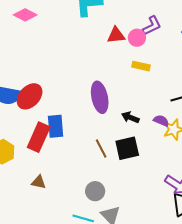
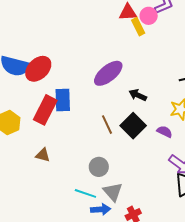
yellow rectangle: (141, 66) -> (138, 27), moved, turned 48
purple ellipse: (100, 97) -> (108, 73), turned 60
purple semicircle: (161, 121) -> (165, 132), moved
black square: (127, 148) -> (133, 126), turned -35

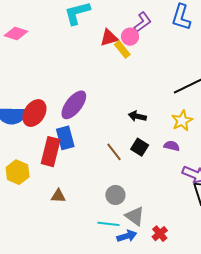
purple ellipse: (108, 73) -> (74, 105), moved
black square: (133, 126) -> (140, 147), size x0.7

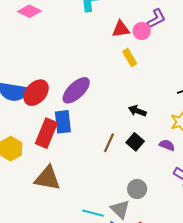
yellow rectangle: (122, 49) -> (130, 58), moved
brown line: (114, 152) -> (109, 143), turned 54
gray circle: (115, 195) -> (137, 189), moved
brown triangle: (58, 196) -> (47, 178), size x1.8

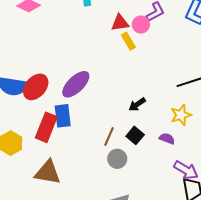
yellow rectangle: (130, 58) -> (128, 41), moved
black arrow: (137, 111) -> (137, 104), turned -54
gray circle: (137, 189) -> (117, 159), moved

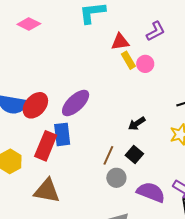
pink circle: (141, 25) -> (145, 64), moved
purple semicircle: (167, 139) -> (151, 192), moved, size x1.8

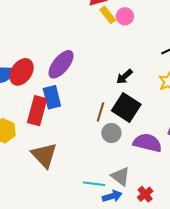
black square: (134, 155) -> (126, 108), size x1.6
brown triangle: (47, 191) -> (44, 155), turned 44

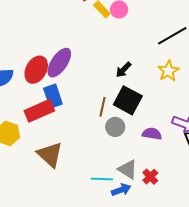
red ellipse: (22, 72) -> (36, 70), moved
red rectangle: (37, 111) -> (39, 111), turned 56
purple semicircle: (147, 143) -> (152, 134), size x0.7
red cross: (145, 194) -> (150, 177), moved

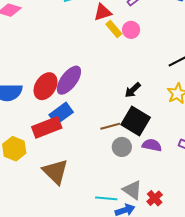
blue rectangle: (53, 96) -> (61, 113), turned 70
brown line: (103, 107) -> (110, 126), turned 60
purple semicircle: (152, 134) -> (152, 145), moved

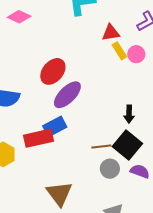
red ellipse: (46, 86) -> (53, 71), moved
black arrow: (133, 90) -> (129, 114), turned -54
brown triangle: (55, 172) -> (59, 194), moved

